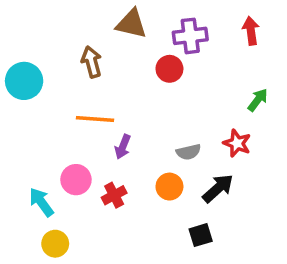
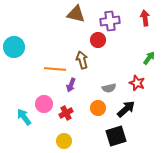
brown arrow: (92, 62) -> (82, 60), moved
black square: (201, 235) -> (116, 136), size x1.5
yellow circle: (55, 244) -> (64, 141), moved

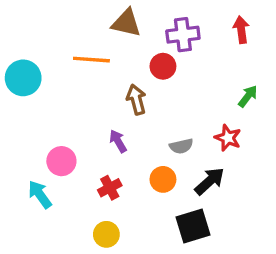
orange line: (55, 69) -> (91, 60), moved
purple arrow: (71, 85) -> (118, 141), turned 128
pink circle: (44, 104) -> (61, 161), moved

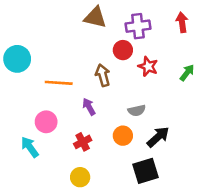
orange line: (91, 60) -> (59, 83), moved
red star: (228, 138) -> (148, 66), moved

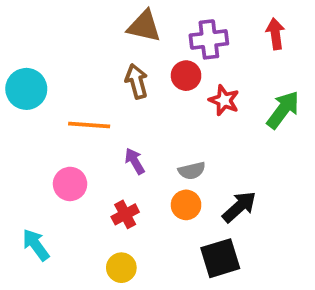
green arrow: (187, 73) -> (283, 110), size x1.5
brown arrow: (103, 75) -> (137, 81), moved
gray semicircle: (137, 110) -> (192, 171), moved
cyan arrow: (30, 147) -> (36, 245), moved

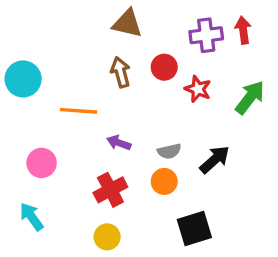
purple cross: (209, 39) -> (206, 35), moved
purple arrow: (135, 161) -> (119, 143), turned -40
pink circle: (70, 184) -> (42, 163), moved
black arrow: (239, 207) -> (215, 160), moved
red cross: (125, 214) -> (110, 190), size x1.4

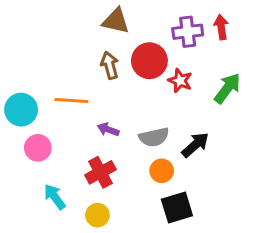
red circle: (164, 67) -> (149, 61), size x1.5
cyan circle: (23, 79) -> (21, 110), moved
gray semicircle: (169, 151) -> (154, 137), size x1.4
orange circle: (164, 181) -> (162, 171), moved
cyan arrow: (31, 217) -> (55, 197), moved

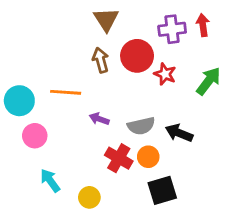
brown triangle: (116, 21) -> (106, 19), turned 44
black arrow: (195, 145) -> (179, 133), turned -116
red cross: (101, 172) -> (119, 158), moved, turned -32

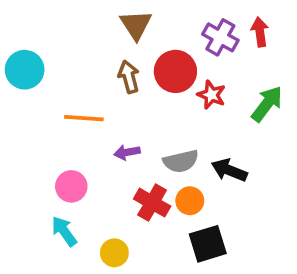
purple cross: (172, 29) -> (220, 37), turned 36
cyan circle: (19, 101) -> (25, 70), moved
purple arrow: (99, 119) -> (127, 152), turned -30
pink circle: (35, 136) -> (71, 186), moved

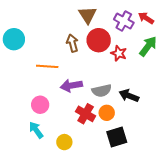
brown triangle: (136, 25) -> (88, 15), moved
red arrow: (260, 32) -> (146, 18), turned -49
green arrow: (267, 104) -> (148, 46), moved
purple arrow: (127, 152) -> (71, 86), size x1.5

